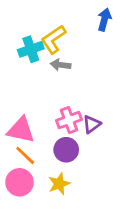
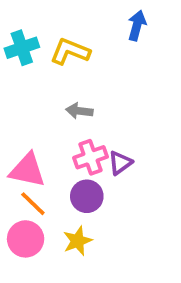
yellow L-shape: (53, 39) -> (70, 51), turned 56
cyan cross: (31, 49) -> (22, 48), moved
gray arrow: (61, 65) -> (79, 111), moved

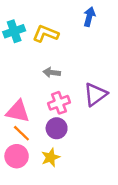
purple triangle: (120, 163) -> (95, 94), moved, size x1.5

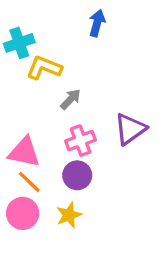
blue arrow: (89, 17) -> (97, 23), moved
yellow L-shape: (46, 34) -> (44, 68), moved
gray arrow: (52, 72) -> (71, 99), turned 126

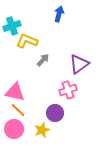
purple triangle: (130, 129) -> (79, 64), moved
pink cross: (80, 141) -> (68, 90), moved
purple circle: (77, 175) -> (55, 113), moved

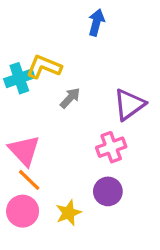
cyan cross: (12, 26) -> (19, 78), moved
pink triangle: (15, 92) -> (24, 150), turned 35
purple circle: (55, 113) -> (108, 191), moved

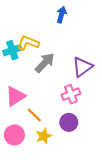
gray arrow: (70, 98) -> (45, 63), size x1.5
pink triangle: (24, 150) -> (15, 96), turned 40
orange line: (29, 180) -> (34, 115), moved

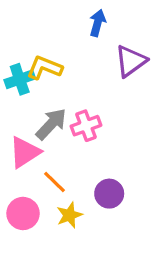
gray arrow: (45, 63) -> (51, 124), moved
purple triangle: (82, 67) -> (131, 61), moved
pink cross: (71, 94) -> (86, 126), moved

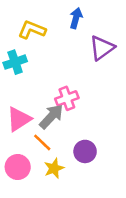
yellow L-shape: (45, 68) -> (32, 30), moved
gray arrow: (51, 124) -> (51, 116), moved

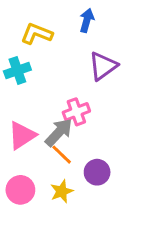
purple triangle: (102, 48) -> (103, 66), moved
orange line: (42, 142) -> (62, 155), moved

